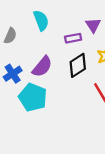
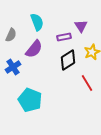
purple semicircle: (42, 67) -> (34, 49), moved
cyan pentagon: (33, 97) -> (30, 100), moved

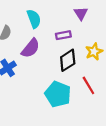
purple triangle: (81, 26) -> (81, 13), moved
cyan pentagon: (30, 100) -> (58, 94), moved

